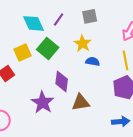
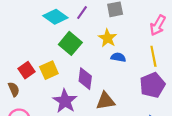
cyan diamond: (34, 23) -> (55, 17), turned -30
yellow square: (23, 52) -> (49, 70), moved

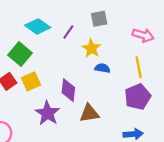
purple line: (82, 13) -> (68, 32), moved
pink arrow: (158, 25) -> (143, 35), turned -102
green square: (70, 43) -> (20, 54), moved

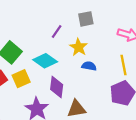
cyan diamond: (38, 26) -> (45, 61), moved

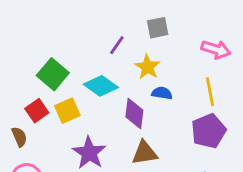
purple diamond: (57, 87) -> (134, 114), moved

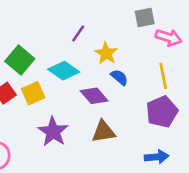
gray square: (158, 28) -> (145, 18), moved
blue semicircle: (162, 93) -> (119, 77), turned 30
purple diamond: (134, 114) -> (94, 96), turned -48

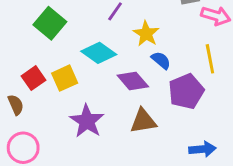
green square: (20, 60) -> (50, 23), moved
purple pentagon: (162, 112) -> (186, 91), moved

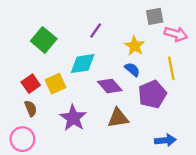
yellow star: (146, 34) -> (135, 46), moved
cyan diamond: (99, 53) -> (83, 64), turned -44
brown semicircle: (16, 105) -> (31, 108), moved

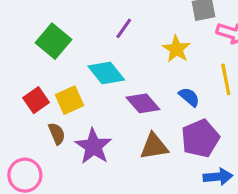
cyan diamond: (83, 64) -> (106, 73), turned 60
blue semicircle: (132, 69) -> (189, 97), moved
purple pentagon: (152, 94) -> (200, 138), moved
brown semicircle: (31, 108) -> (57, 134), moved

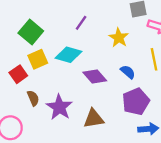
cyan diamond: (106, 73) -> (68, 55), turned -35
yellow square: (70, 100) -> (38, 59), moved
brown triangle: (154, 146) -> (94, 119), moved

